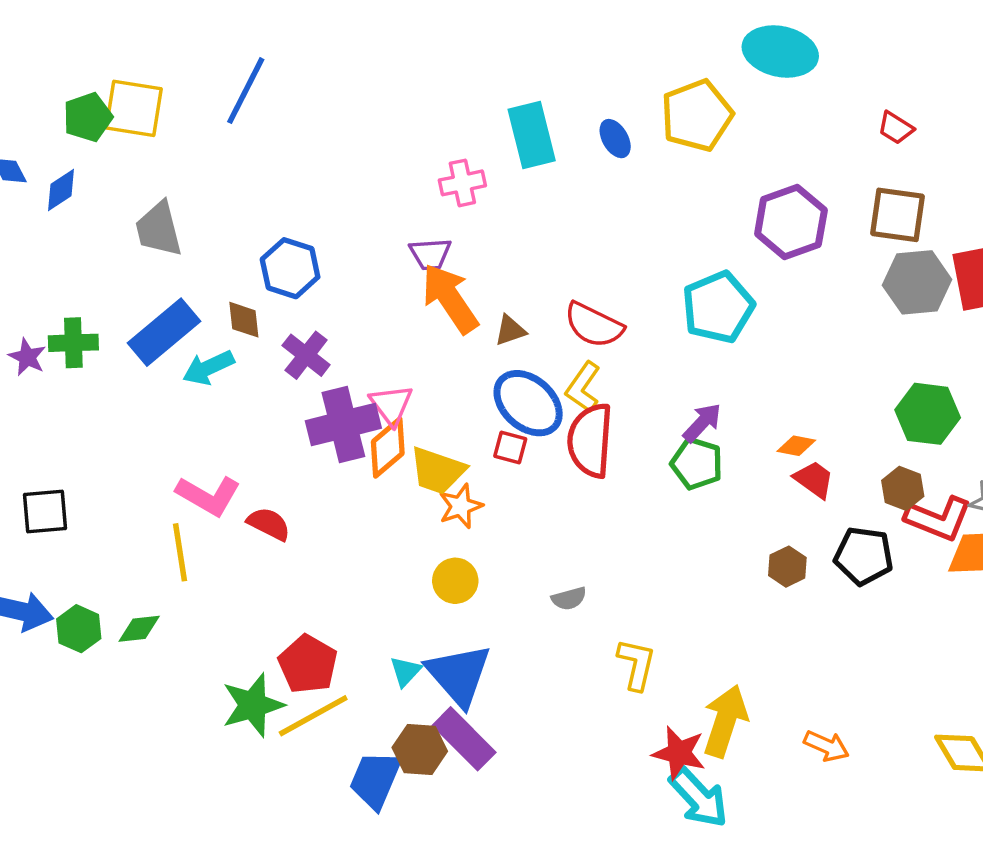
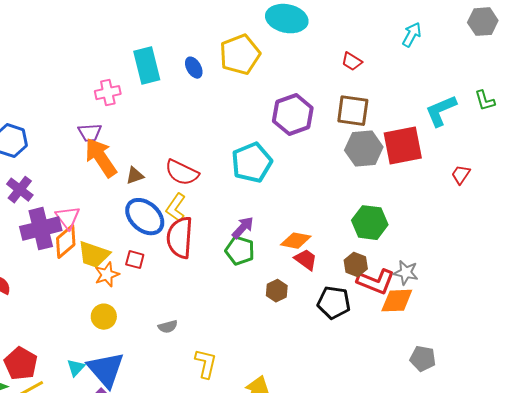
orange diamond: (796, 446) -> (296, 241), size x1.4
red square: (510, 448) -> (135, 260), moved
brown hexagon: (787, 567) -> (277, 291), moved

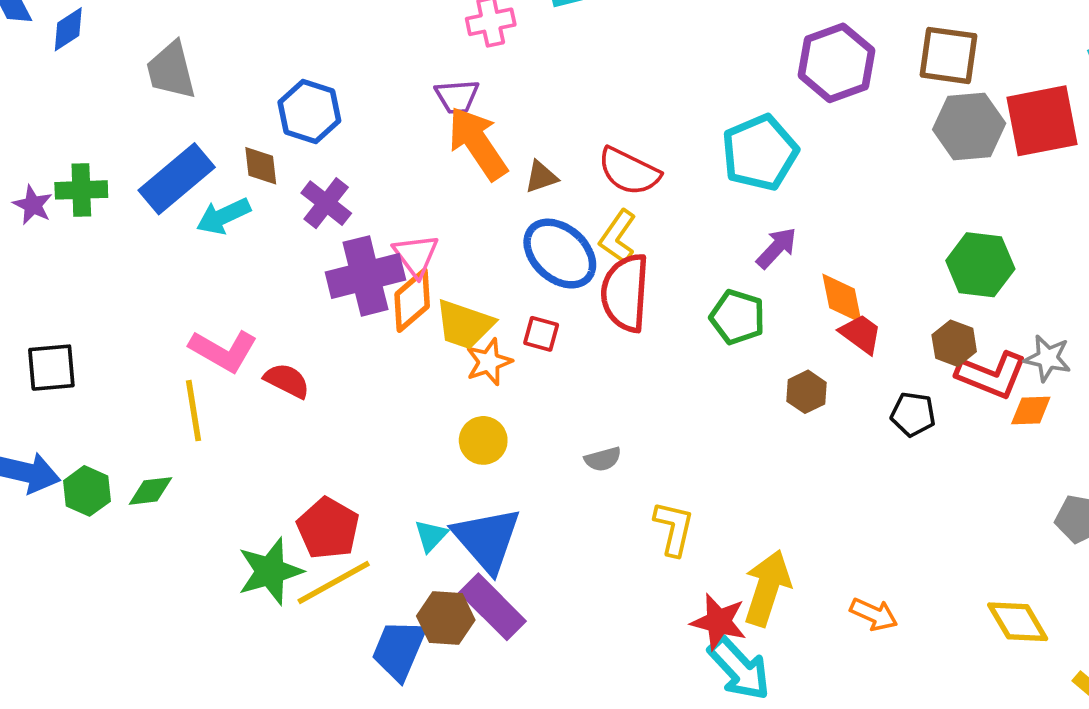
purple arrow: (243, 228) -> (777, 248), moved
orange diamond: (296, 241) -> (842, 298), turned 68
orange diamond: (397, 301) -> (1031, 411), size x0.7
black pentagon: (334, 303) -> (913, 414), size x0.7

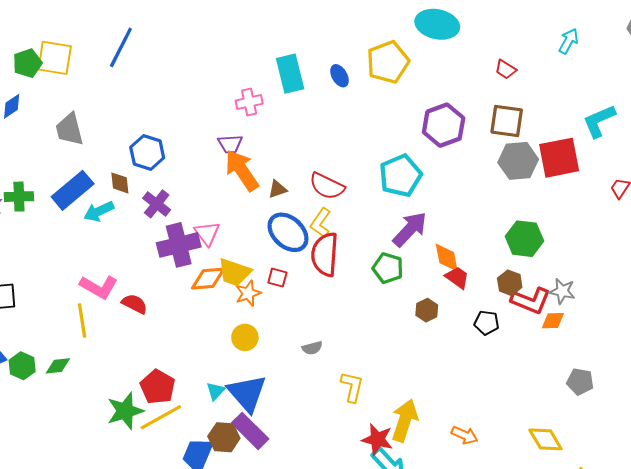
purple arrow: (777, 248) -> (410, 229), size x1.5
orange diamond: (412, 300) -> (208, 279), moved, turned 36

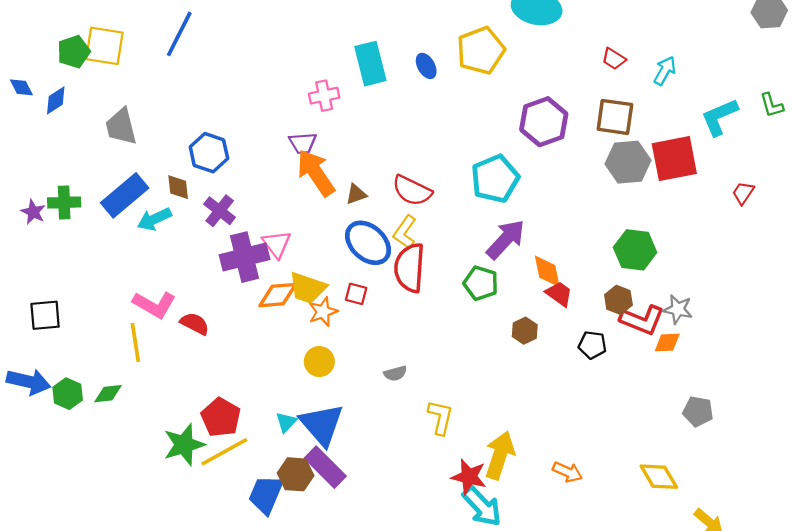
cyan arrow: (569, 41) -> (665, 71), moved

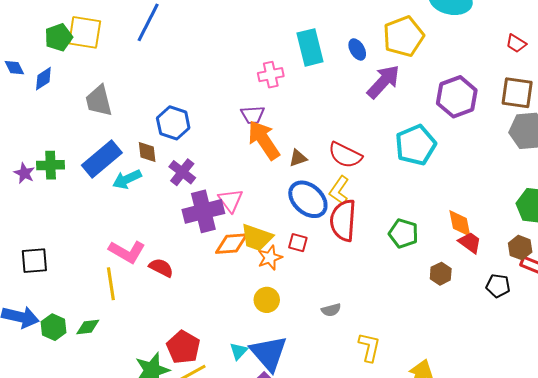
purple arrow: (506, 239) -> (383, 82), moved

